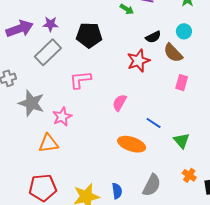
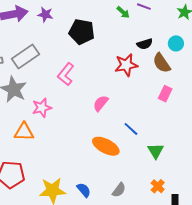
gray rectangle: (48, 52) -> (25, 57), moved
pink L-shape: (80, 80) -> (66, 74), turned -55
gray semicircle: (152, 185) -> (119, 190), size x0.7
blue semicircle: (117, 191) -> (84, 190), turned -42

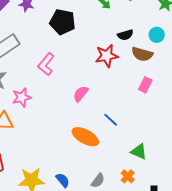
brown semicircle: (162, 63) -> (142, 54), turned -40
green triangle: (156, 151) -> (139, 152), moved, turned -36
orange cross: (158, 186) -> (128, 176), moved

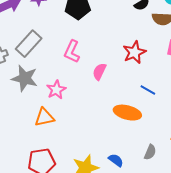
red star: (107, 56) -> (134, 52), moved
pink semicircle: (81, 94) -> (99, 72), moved

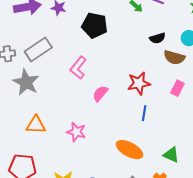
pink star: (56, 90) -> (76, 132), moved, turned 30
blue line: (148, 90) -> (144, 113), moved, turned 56
orange ellipse: (127, 113) -> (130, 150), moved

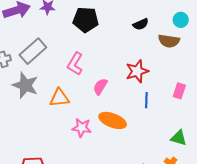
black semicircle: (157, 38) -> (141, 24), moved
pink rectangle: (177, 88) -> (179, 91), moved
orange triangle: (36, 125) -> (59, 98), moved
orange ellipse: (130, 150) -> (113, 120), moved

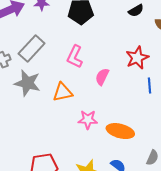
orange ellipse: (113, 120) -> (120, 131), moved

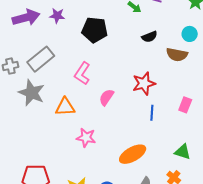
orange ellipse: (120, 131) -> (133, 154), moved, turned -52

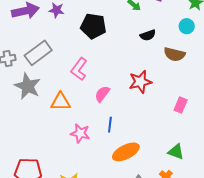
cyan circle: (190, 34) -> (187, 26), moved
blue line: (152, 113) -> (110, 125), moved

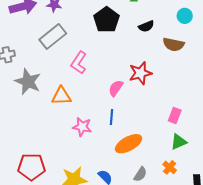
black pentagon: (93, 26) -> (106, 20), moved, turned 30
gray rectangle: (38, 53) -> (53, 37), moved
pink semicircle: (102, 94) -> (116, 88), moved
pink rectangle: (181, 105) -> (175, 116), moved
green triangle: (176, 152) -> (179, 142), turned -42

